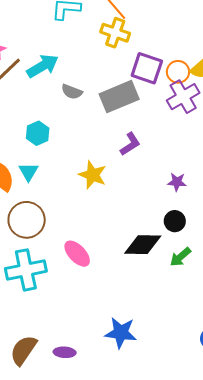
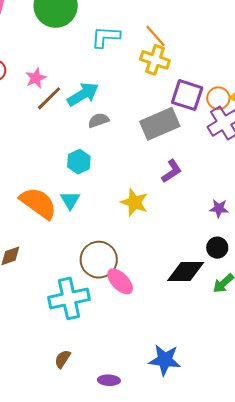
gray semicircle: (72, 92) -> (98, 120), moved, turned 140
brown circle: (27, 220) -> (99, 260), moved
brown semicircle: (23, 350) -> (63, 359), moved, size x0.6

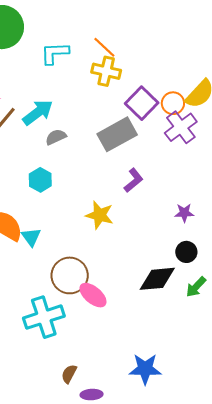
purple square: (187, 95) -> (142, 103), turned 32
cyan triangle: (70, 200) -> (31, 237), moved
brown semicircle: (63, 359) -> (69, 374), moved

